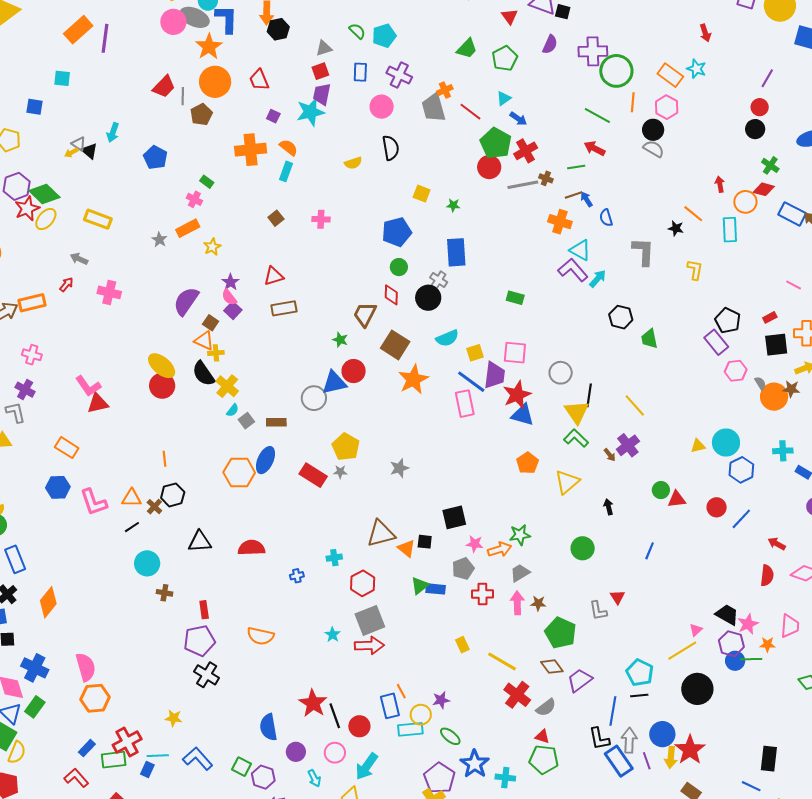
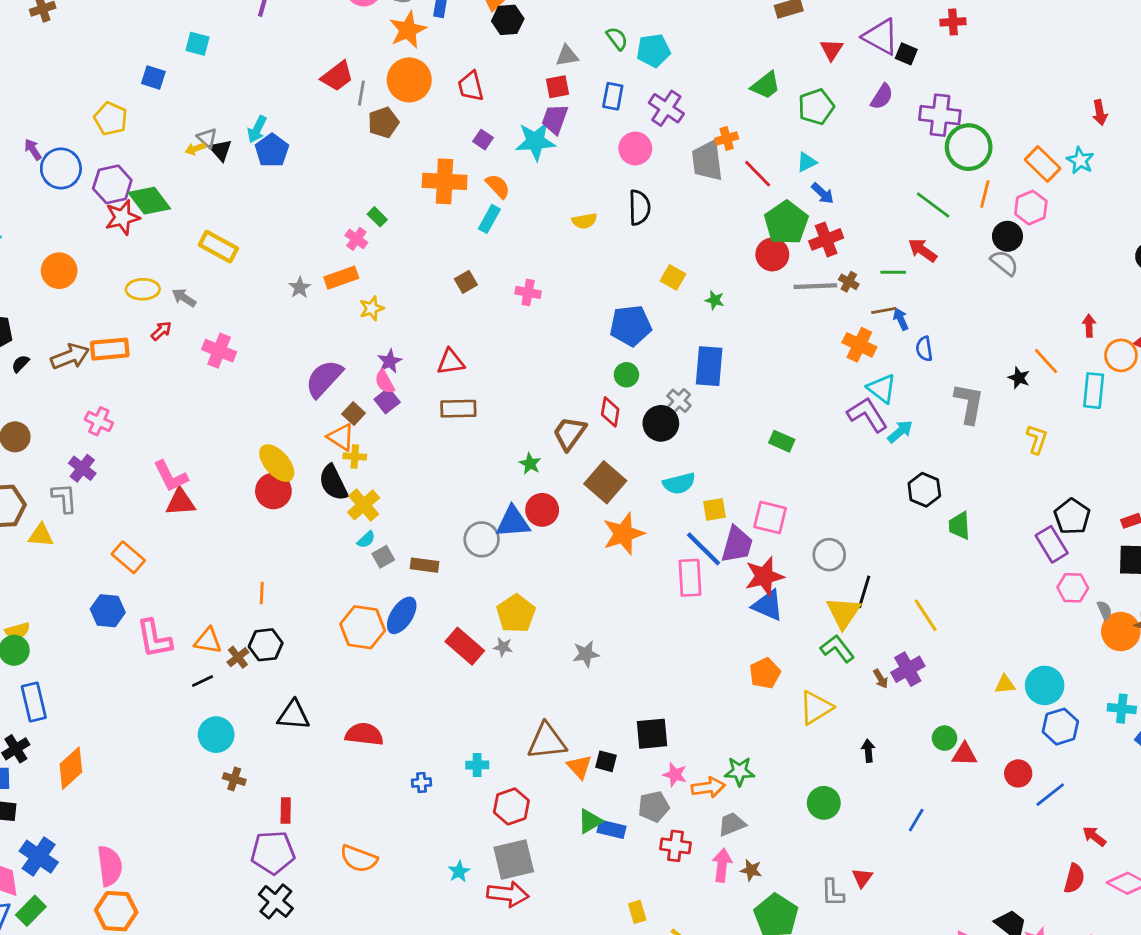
blue pentagon: (155, 157) -> (272, 150), moved
yellow ellipse: (46, 219) -> (143, 289), moved, turned 40

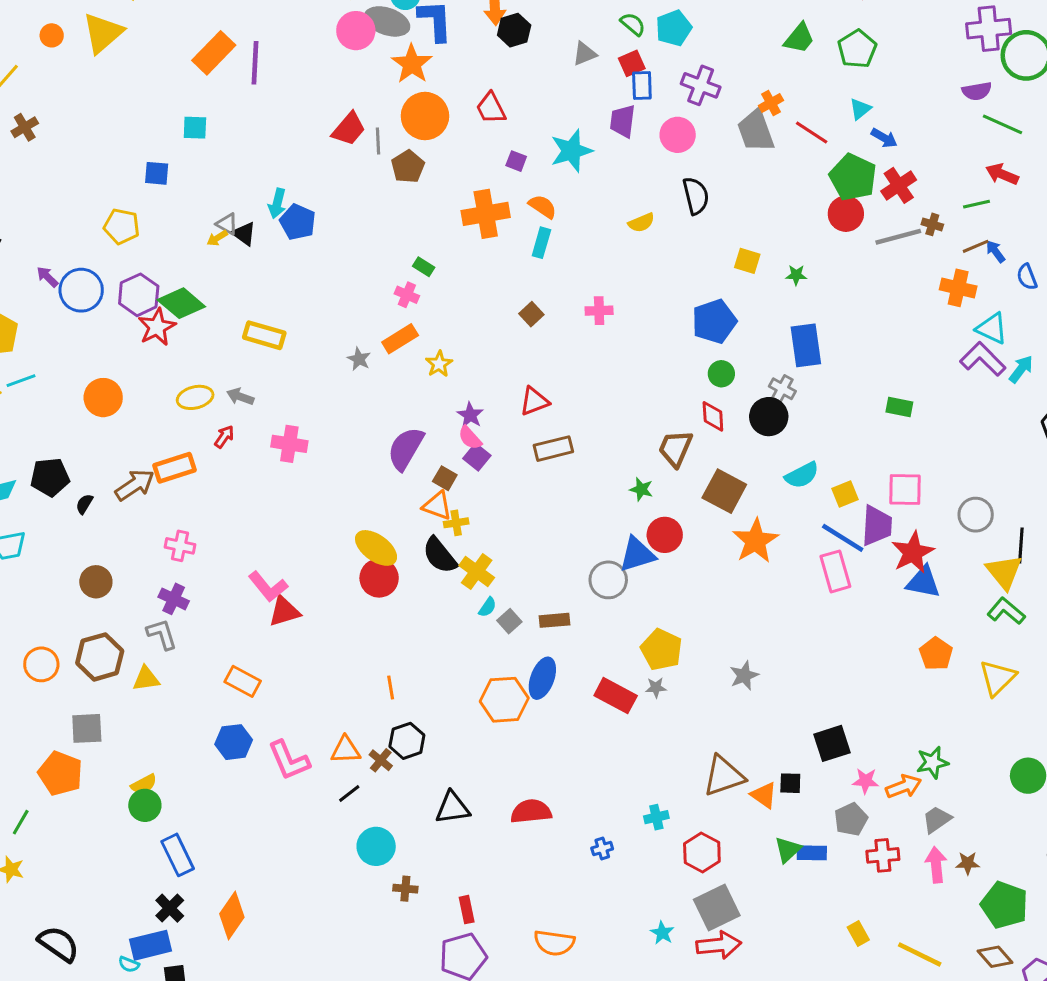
red square: (558, 87) -> (632, 63), moved
purple semicircle: (882, 97) -> (977, 91), moved, turned 60
purple trapezoid: (555, 119) -> (623, 121), moved

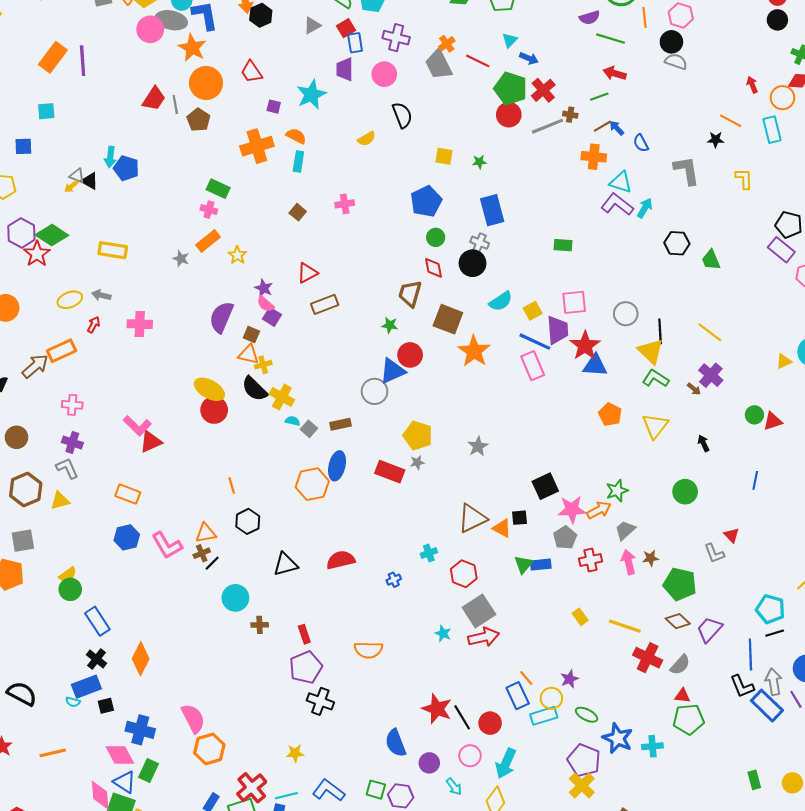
green rectangle: (424, 267) -> (218, 189), size x1.5
cyan semicircle: (488, 607) -> (293, 421), turned -104
brown cross: (381, 760) -> (202, 553), moved, turned 35
pink star: (866, 781) -> (572, 509), size x1.5

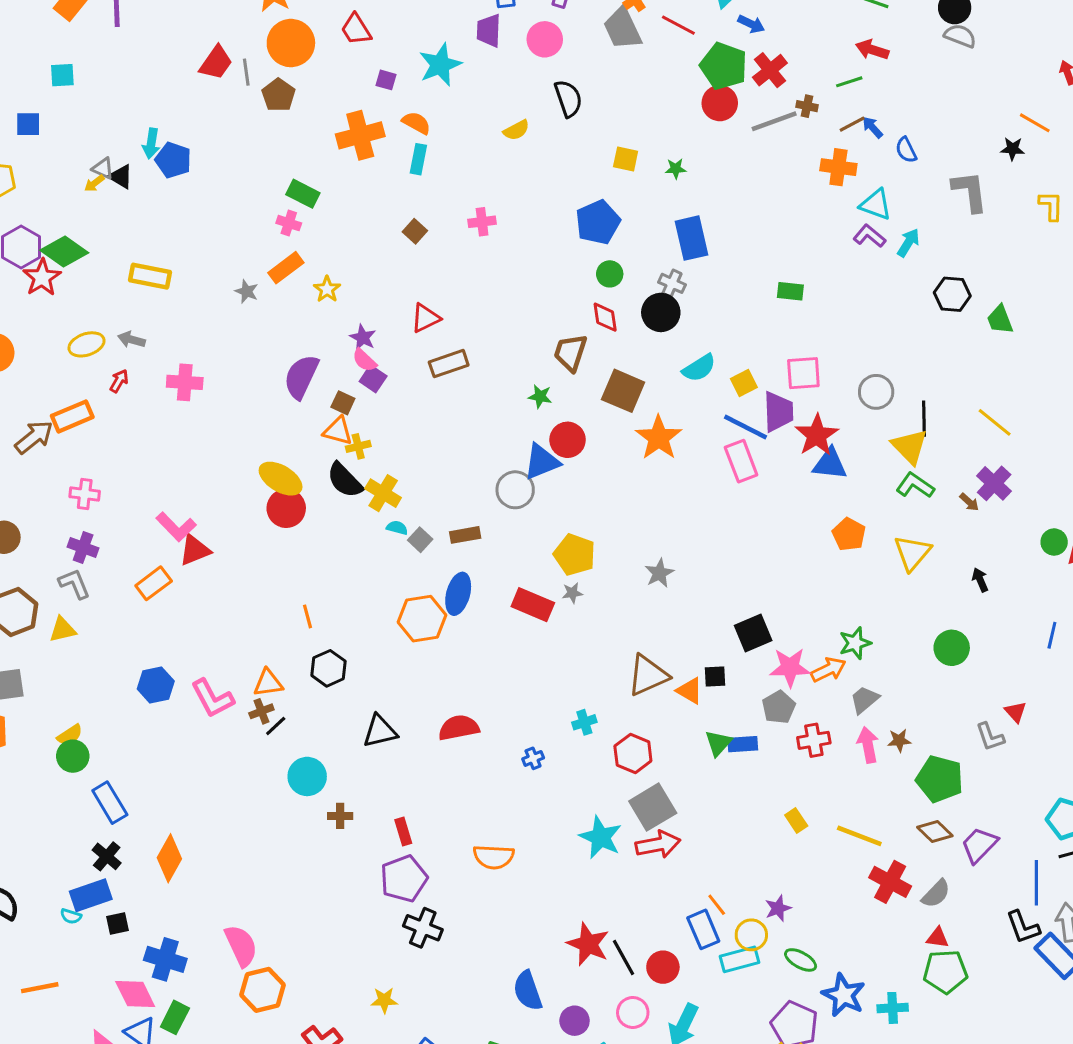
purple L-shape: (617, 204) -> (869, 236), size x0.7
orange rectangle: (128, 494) -> (154, 583), moved, turned -60
cyan star: (443, 633) -> (601, 837), size x1.8

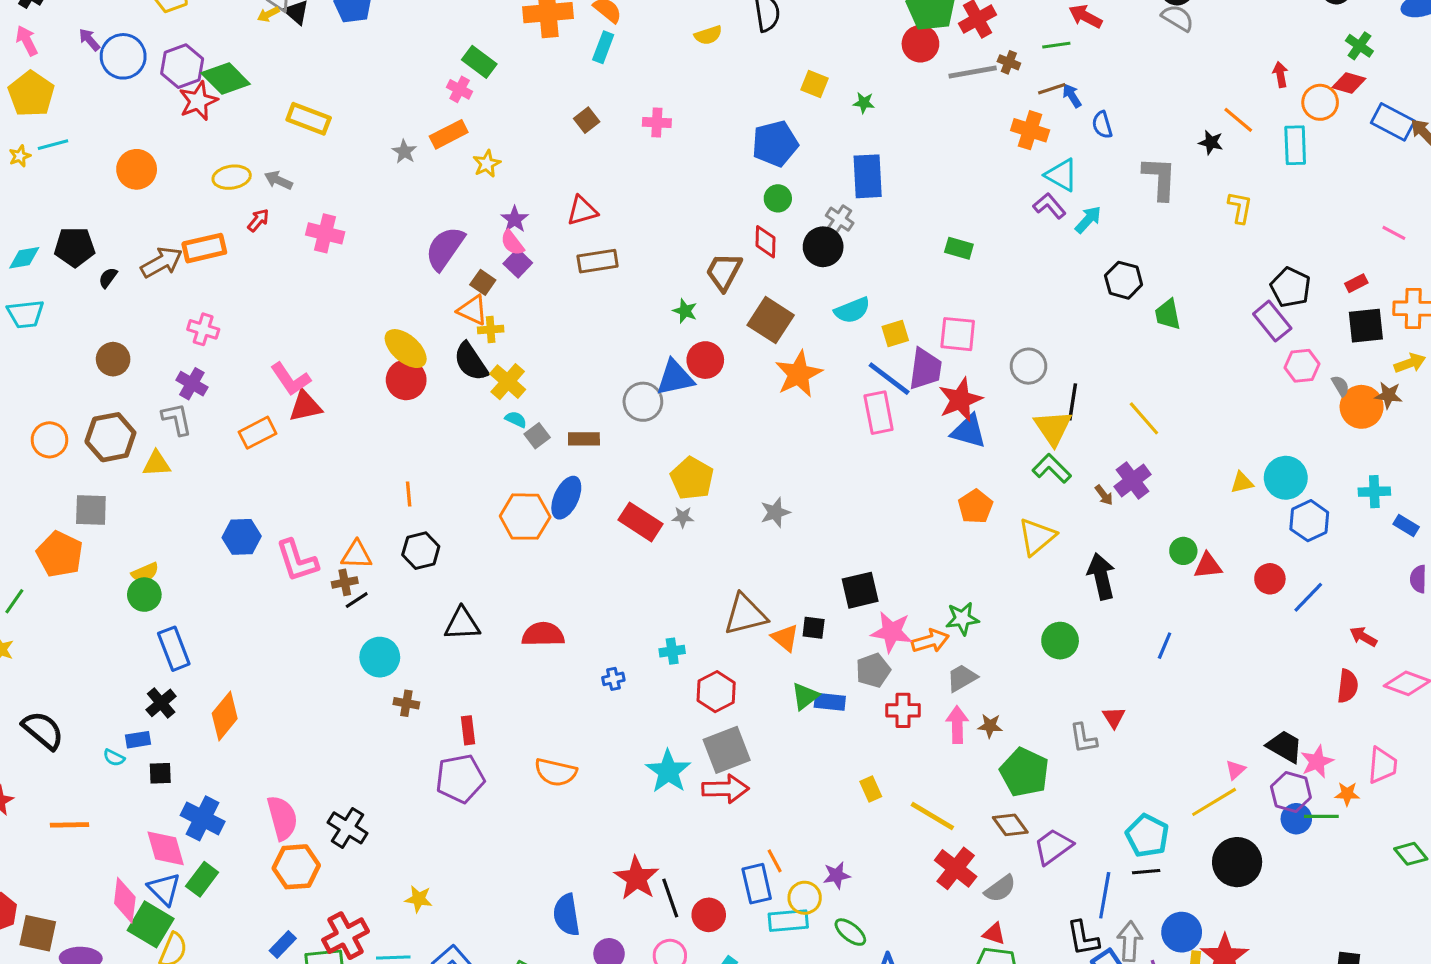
black arrow: (980, 580) -> (1101, 576), size x1.8
blue rectangle: (91, 895) -> (138, 740), size x0.6
black cross: (423, 928) -> (348, 828), moved

